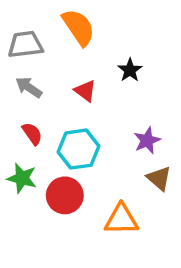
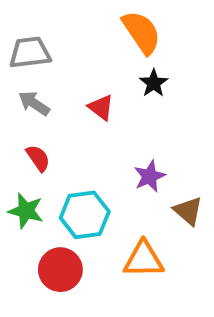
orange semicircle: (78, 27) -> (141, 32), moved
purple star: (147, 141) -> (150, 176), moved
cyan hexagon: (78, 149) -> (85, 215), moved
red circle: (65, 195) -> (60, 270), moved

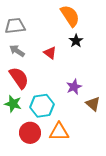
red semicircle: (38, 158) -> (19, 78), size x1.6
orange triangle: (143, 259) -> (59, 132), moved

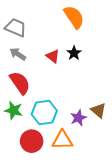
gray trapezoid: (15, 26) -> (16, 28), turned 30
black star: (76, 41) -> (74, 53), moved
purple star: (74, 87) -> (78, 118), moved

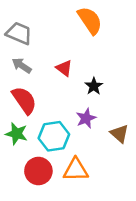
black star: (74, 53) -> (94, 86), moved
purple star: (78, 118) -> (86, 118), moved

